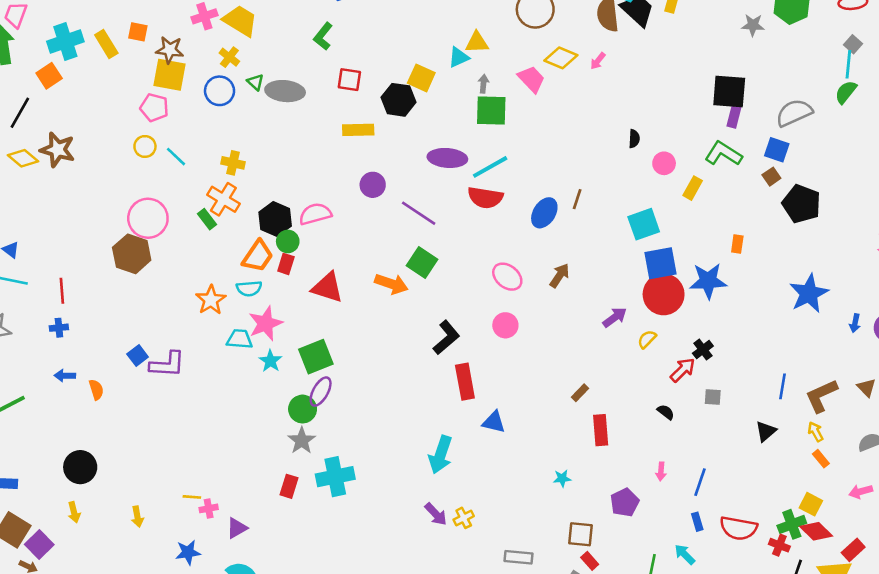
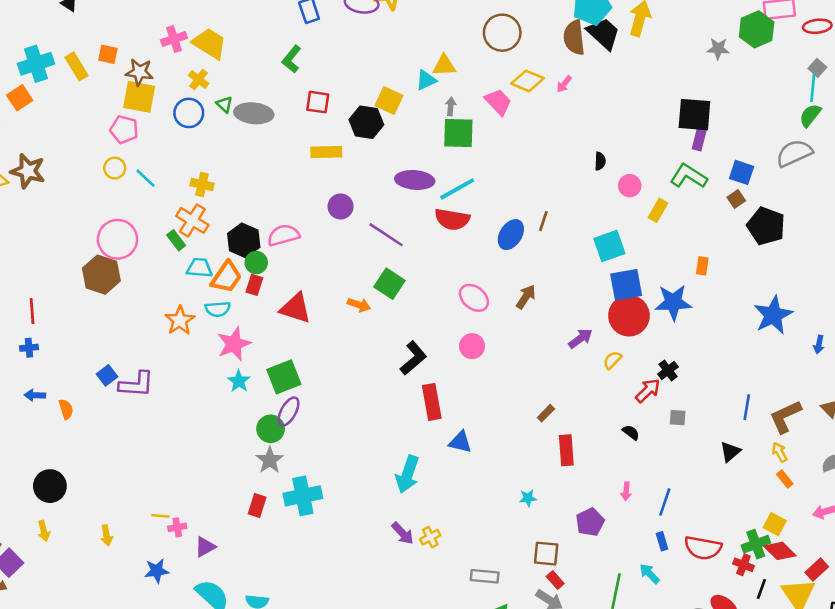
gray semicircle: (794, 113) -> (794, 153), moved
orange arrow: (391, 284) -> (359, 305), size x0.7
cyan trapezoid: (239, 339) -> (200, 268), moved

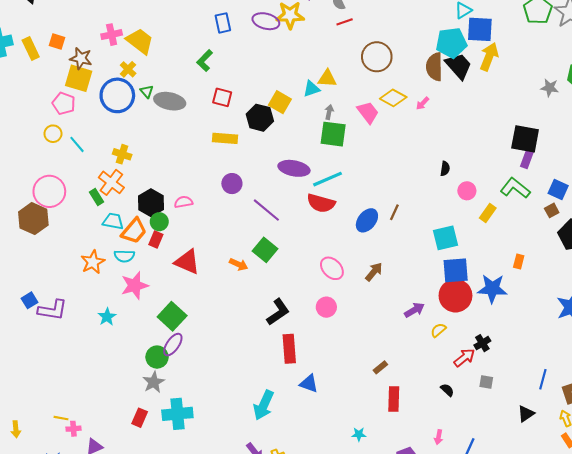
blue circle: (189, 113) -> (117, 95), size x1.4
pink semicircle: (283, 235) -> (184, 202), size x0.7
green square: (284, 377) -> (172, 316), turned -32
cyan star: (239, 381) -> (107, 317), moved

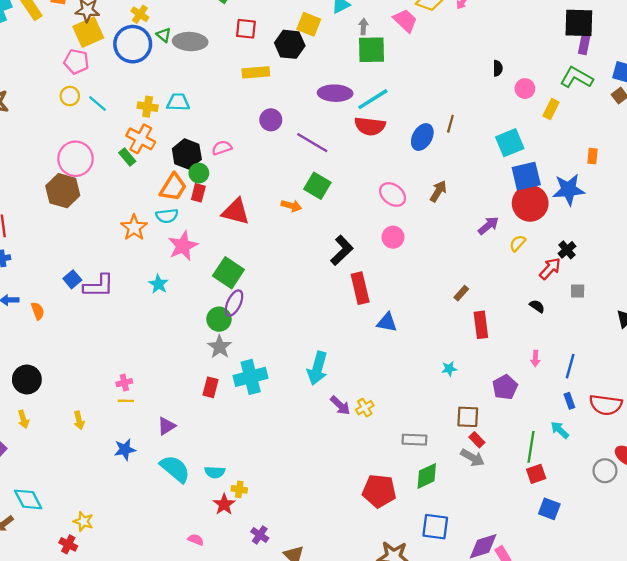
yellow square: (79, 78) -> (88, 32), turned -32
cyan trapezoid: (113, 221) -> (178, 102), moved
cyan arrow: (264, 405) -> (317, 368), moved
pink cross: (73, 429) -> (124, 383), moved

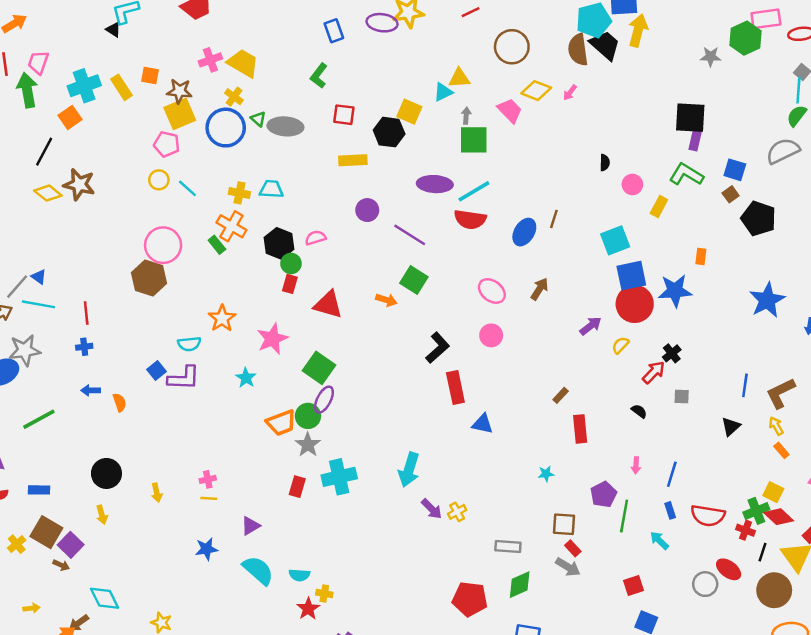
orange trapezoid: (173, 187) -> (281, 423), moved, turned 36
cyan semicircle: (167, 216) -> (189, 344), moved
yellow arrow: (79, 420) -> (157, 493), moved
green line: (531, 447) -> (624, 516), moved

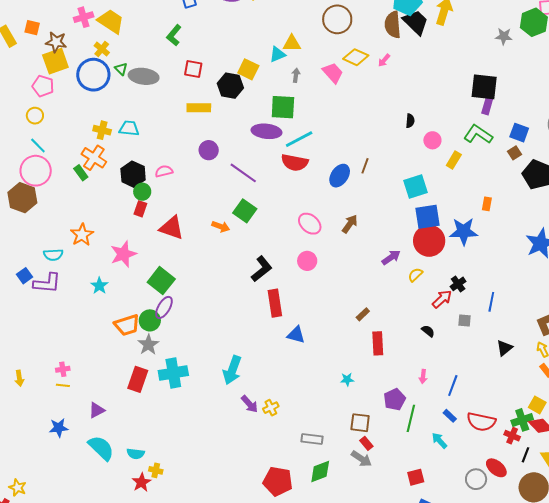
green square: (474, 140) -> (283, 107), moved
cyan line: (187, 188) -> (38, 145), moved
blue line: (745, 385) -> (491, 302), moved
red rectangle: (297, 487) -> (138, 379), size x1.4
blue rectangle: (670, 510) -> (450, 416), turned -32

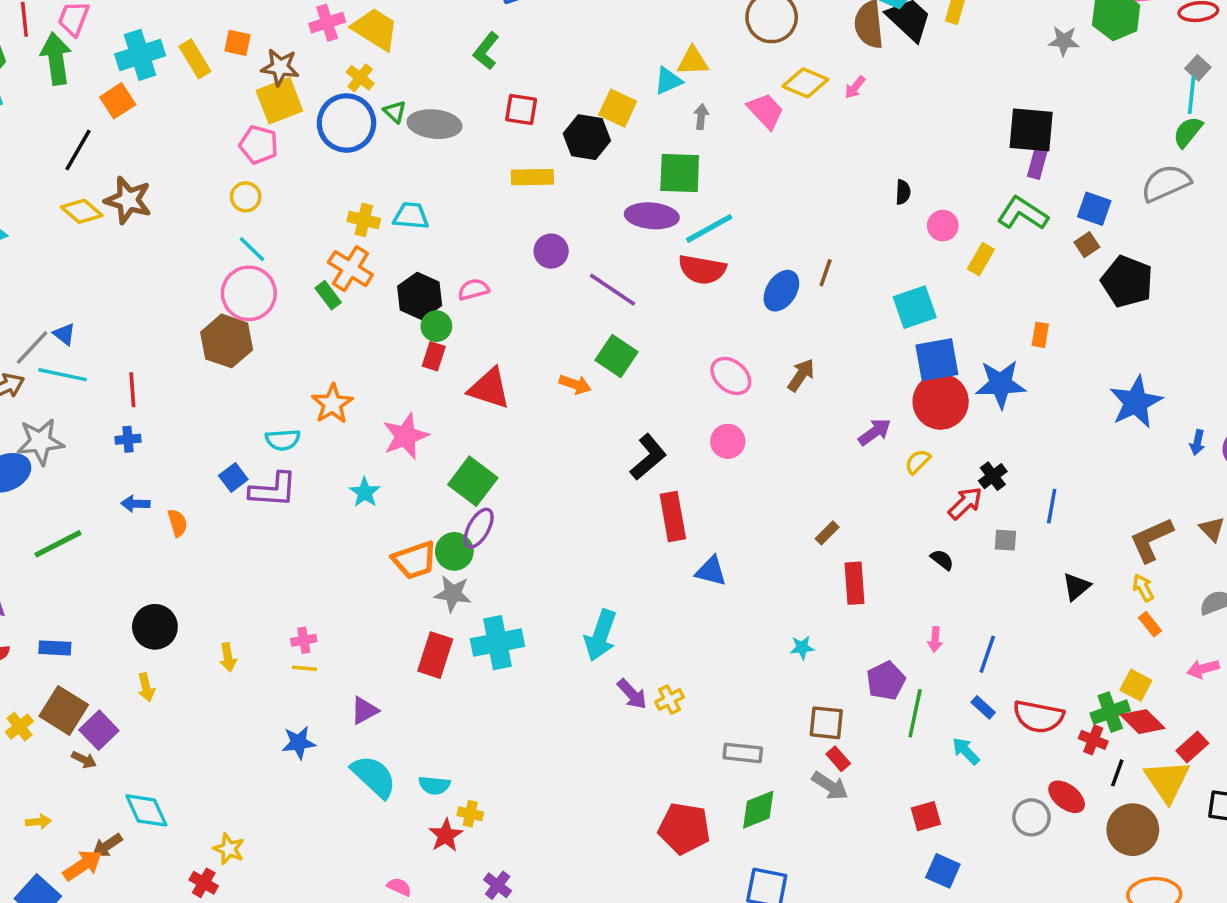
gray star: (148, 345) -> (453, 594), turned -30

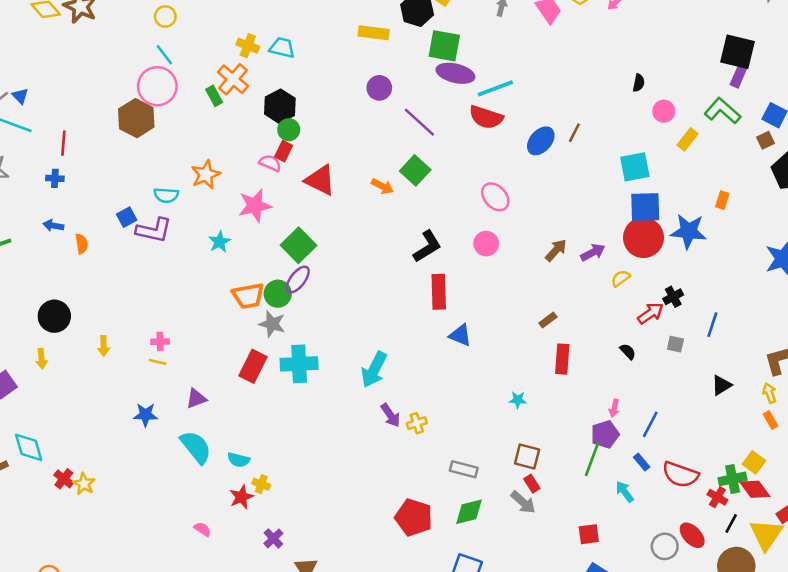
green square: (680, 173) -> (444, 46), moved
pink semicircle: (474, 289) -> (270, 163), moved, turned 30
brown arrow: (801, 375) -> (556, 250), moved
purple pentagon: (886, 681) -> (605, 434), moved
red cross: (204, 883) -> (64, 479), moved

